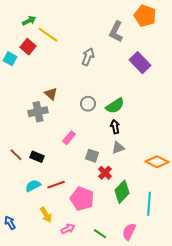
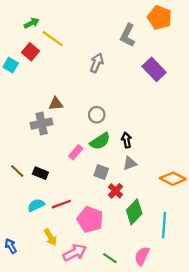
brown triangle: (51, 94) -> (56, 104), turned -48
green semicircle: (115, 106) -> (100, 141), moved
pink arrow: (68, 229) -> (75, 253), size x1.5

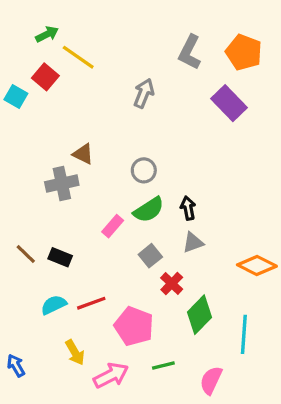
orange pentagon: (160, 18) -> (244, 52), moved
brown triangle: (56, 104) -> (83, 154), turned 32
gray square: (101, 172) -> (150, 256), turned 32
green line: (110, 258) -> (163, 366), moved, turned -48

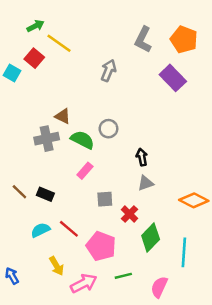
green semicircle: (149, 210) -> (82, 140), moved, turned -120
gray square: (150, 256) -> (105, 199), moved, turned 35
red line: (91, 303) -> (69, 229), turned 60

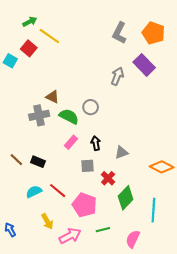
gray arrow: (108, 70) -> (117, 76), moved
black arrow: (142, 157) -> (96, 143), moved

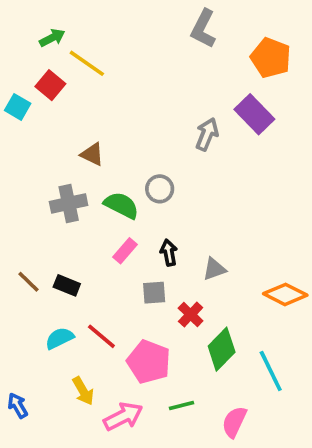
gray L-shape: (119, 33) -> (203, 29), moved
brown triangle: (52, 97) -> (92, 154), moved
cyan line: (153, 210) -> (271, 371), turned -30

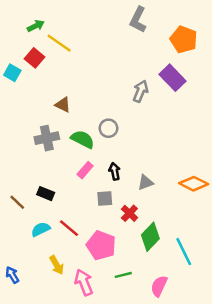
brown line: (29, 282) -> (17, 202), moved
orange diamond: (285, 294) -> (194, 184), moved
pink arrow: (123, 416) -> (84, 282), turned -85

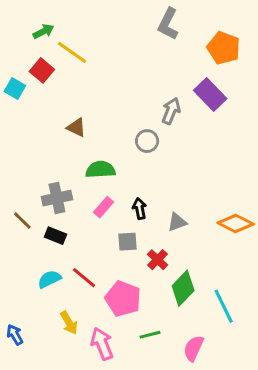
gray circle: (108, 128) -> (147, 141), moved
gray cross: (47, 138) -> (57, 198), moved
green semicircle: (83, 139) -> (100, 170), turned -30
brown line: (17, 202) -> (22, 221), moved

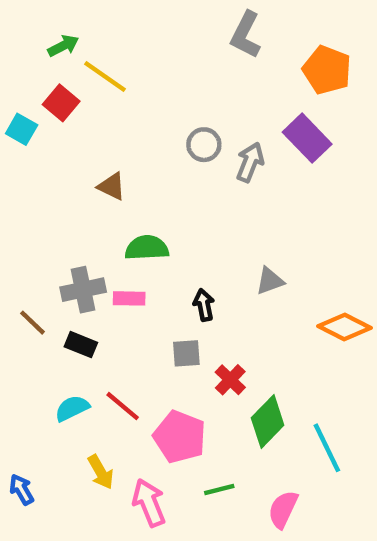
gray circle: (147, 141) -> (204, 145), moved
pink rectangle: (103, 207) -> (129, 298), moved, turned 50
gray triangle: (177, 222) -> (270, 281), moved

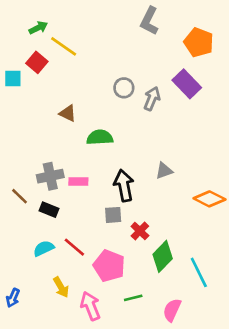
cyan square: (22, 129) -> (13, 78), turned -30
green semicircle: (147, 248) -> (100, 137), moved
black arrow: (204, 305) -> (124, 186), size x1.6
blue arrow: (22, 490) -> (13, 298), turned -126

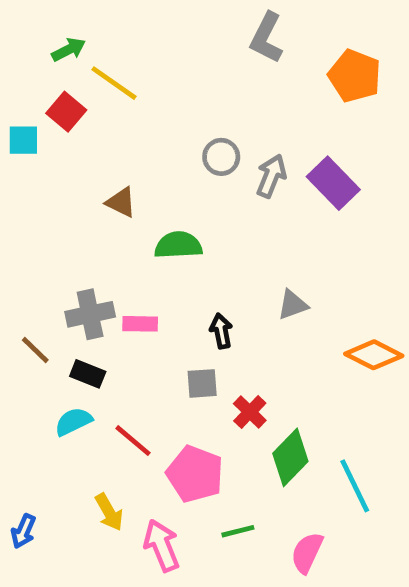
purple rectangle: (187, 84) -> (333, 183), moved
black arrow: (124, 186) -> (221, 331), size x0.6
cyan semicircle: (44, 248) -> (73, 422), moved

